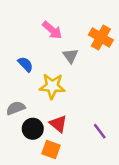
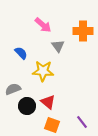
orange cross: (101, 37) -> (83, 31), turned -30
purple line: (100, 131) -> (82, 122), moved
orange square: (51, 149) -> (52, 125), moved

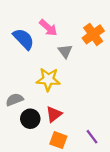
orange cross: (83, 31) -> (93, 34), turned -36
blue semicircle: (21, 53) -> (24, 39), moved, size x1.5
red triangle: (48, 102) -> (54, 114), turned 42

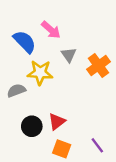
orange cross: (93, 34) -> (99, 66), moved
yellow star: (48, 79) -> (40, 73), moved
gray semicircle: (15, 100) -> (16, 91), moved

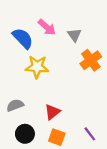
gray triangle: (69, 55) -> (74, 35), moved
gray semicircle: (16, 91) -> (15, 105), moved
black circle: (32, 126) -> (25, 134), moved

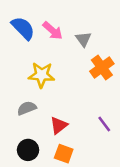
blue semicircle: (23, 38) -> (23, 28), moved
gray semicircle: (15, 105) -> (27, 108), moved
purple line: (90, 134) -> (104, 124), moved

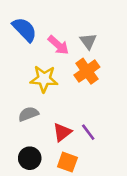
pink arrow: (53, 31) -> (58, 45), moved
orange cross: (102, 68) -> (87, 71), moved
purple line: (104, 124) -> (88, 132), moved

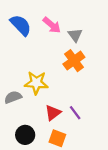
pink arrow: (58, 45) -> (52, 25), moved
yellow star: (44, 79) -> (36, 83), moved
gray semicircle: (28, 114) -> (13, 97), moved

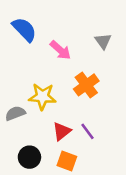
pink arrow: (52, 25) -> (60, 50), moved
gray triangle: (75, 35) -> (103, 41), moved
orange cross: (74, 61) -> (86, 85), moved

